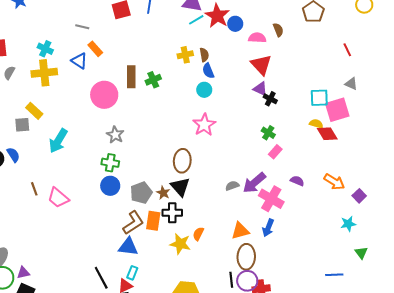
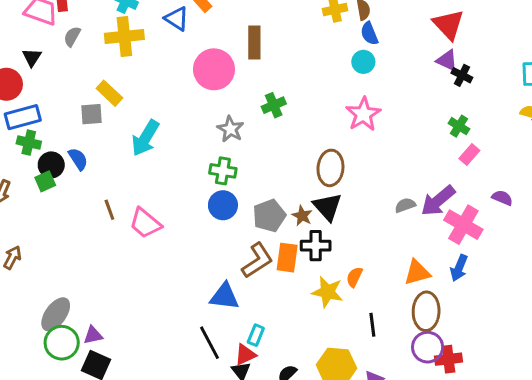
green cross: (153, 80) -> (274, 105), moved
blue triangle: (128, 247) -> (224, 296), moved
black line: (231, 280) -> (372, 325), moved

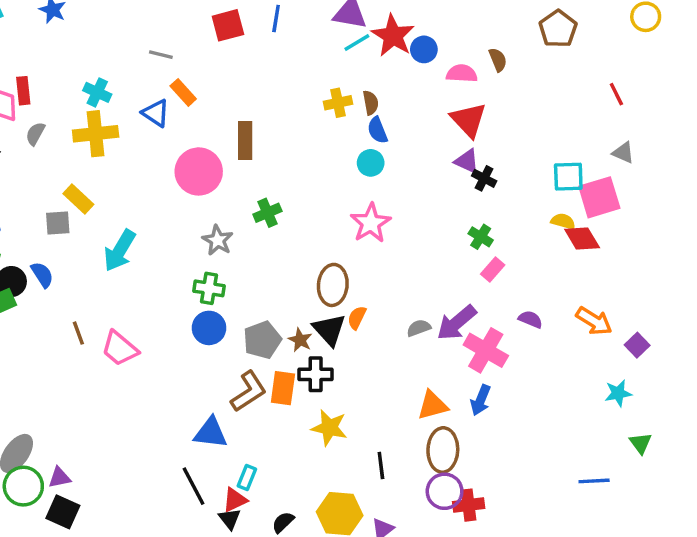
orange semicircle: (354, 277) -> (357, 318), moved

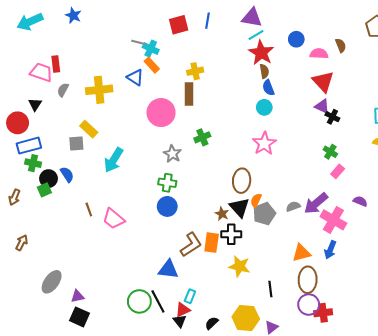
red star: (393, 36) -> (261, 53), moved
cyan cross: (97, 92) -> (151, 49), moved
yellow cross: (338, 103) -> (195, 71), moved
gray pentagon: (262, 340) -> (264, 214), moved
green circle: (23, 486) -> (139, 301), moved

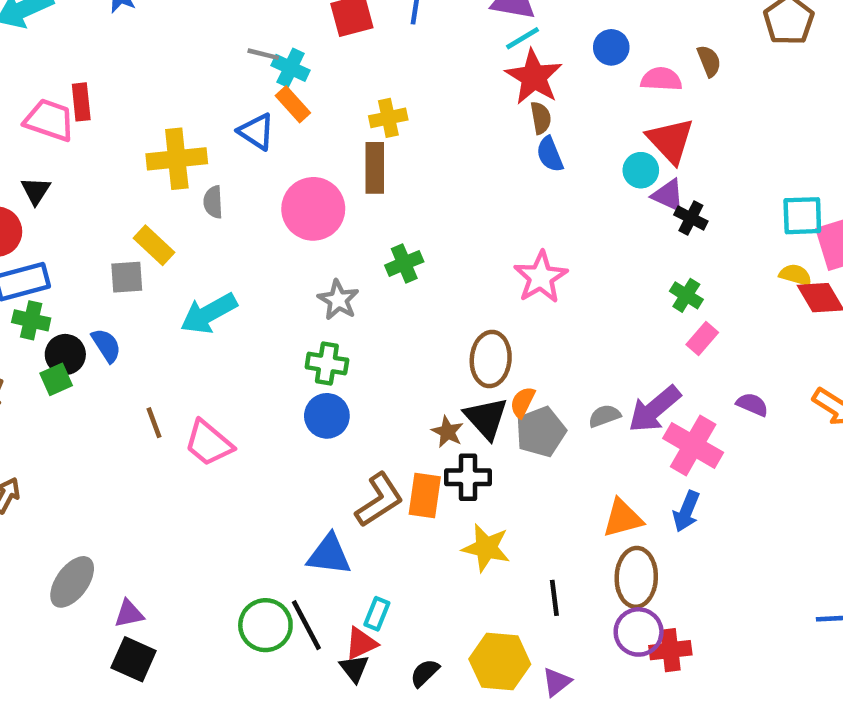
gray semicircle: (63, 90) -> (213, 202), moved, turned -32
cyan circle: (264, 107) -> (641, 170), moved
cyan arrow: (114, 160) -> (209, 314), turned 30

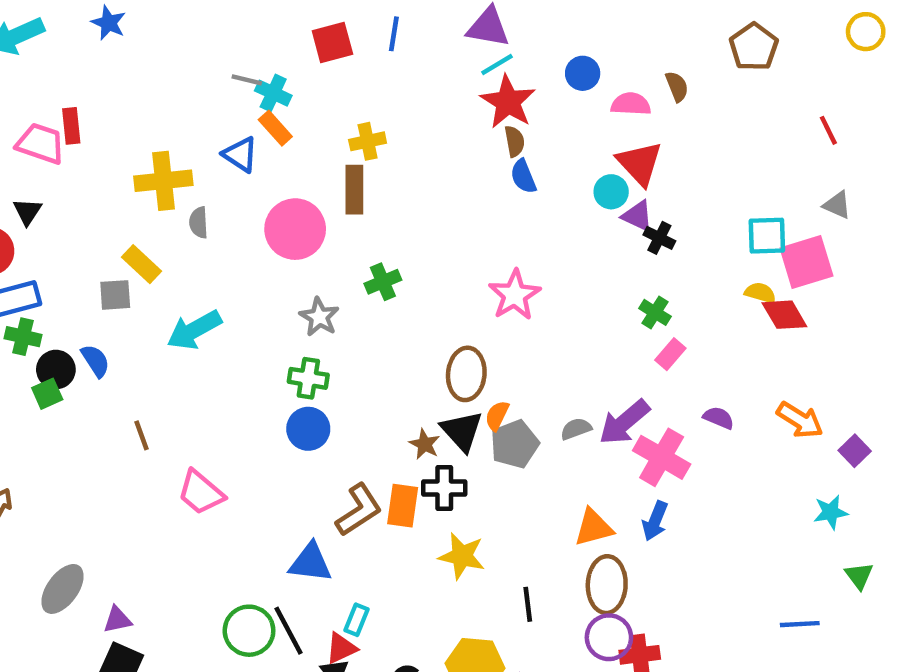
pink trapezoid: (209, 443) -> (201, 492), moved

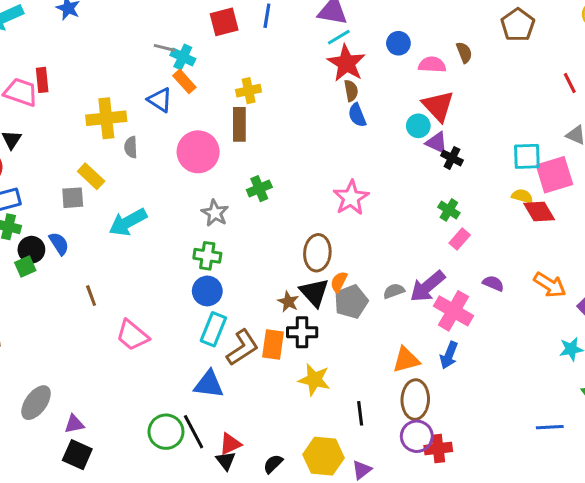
cyan rectangle: (357, 620) -> (213, 329), moved, size x1.5

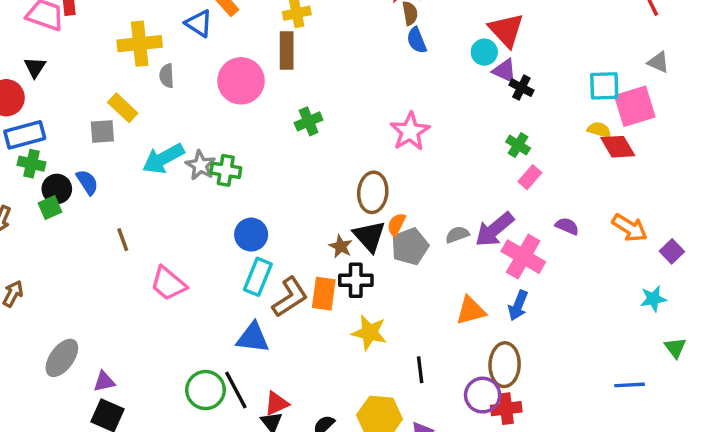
gray star: (215, 213) -> (200, 165), moved
green cross: (207, 256) -> (226, 170), moved
brown ellipse: (415, 400) -> (505, 365), moved

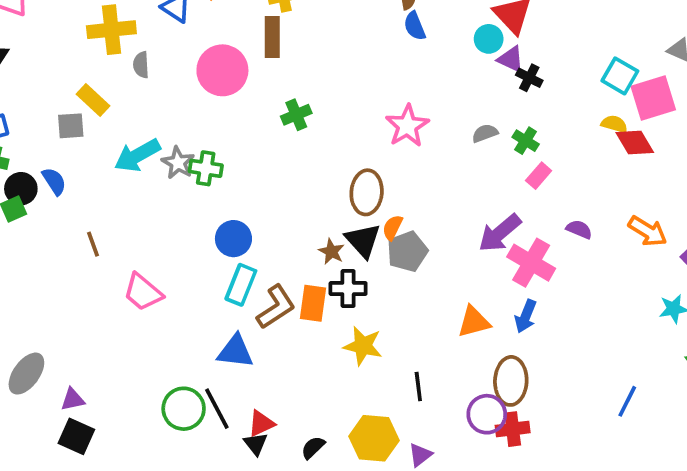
cyan square: (604, 86) -> (620, 76), turned 32
gray semicircle: (457, 235) -> (485, 133), moved
blue line: (630, 385) -> (627, 401), moved, turned -60

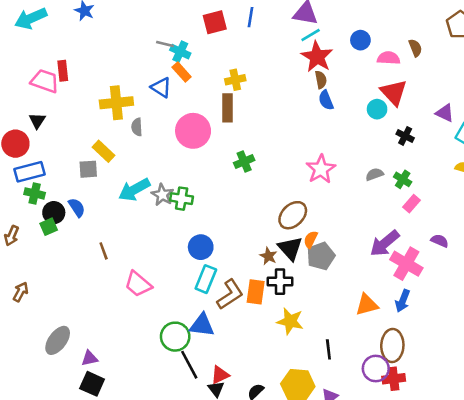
purple triangle: (511, 59) -> (445, 113), moved
brown ellipse: (367, 192) -> (293, 215), turned 40
green circle: (184, 409) -> (175, 337), moved

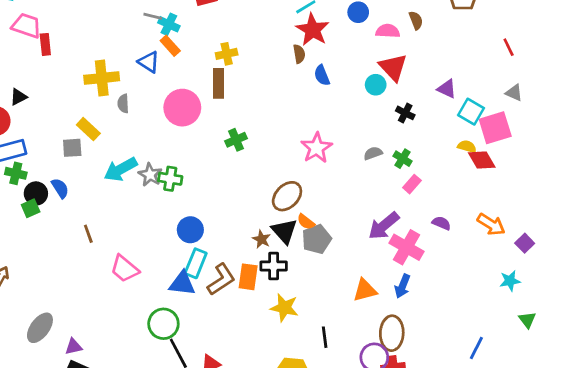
brown semicircle: (321, 80) -> (299, 54), moved
pink trapezoid: (45, 81) -> (27, 26), moved
black triangle: (37, 121) -> (18, 97), turned 30
orange semicircle: (311, 239) -> (306, 222), turned -78
blue triangle: (202, 325) -> (182, 283), moved

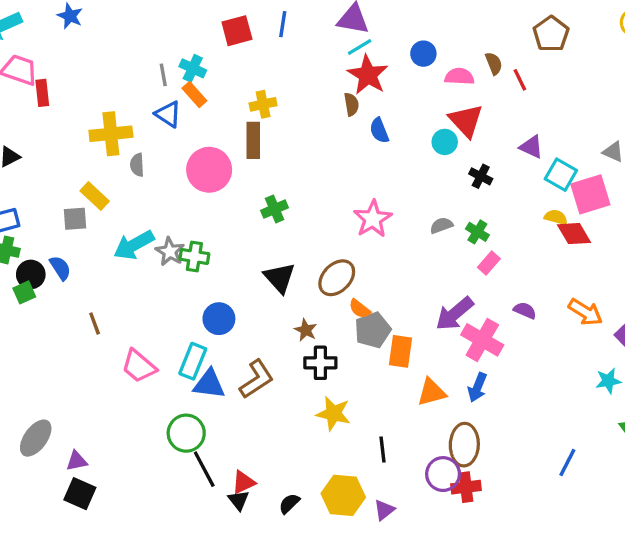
gray line: (153, 16) -> (163, 75), moved, turned 66
red line: (509, 47) -> (520, 80), moved
black triangle: (284, 231) -> (279, 278), moved
cyan rectangle: (196, 263) -> (193, 361), moved
orange rectangle: (248, 277) -> (401, 351), moved

